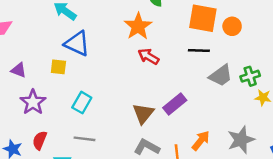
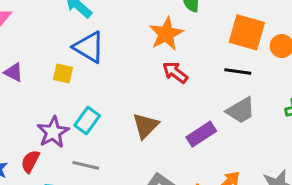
gray trapezoid: (221, 76) -> (241, 110), moved
purple star: (33, 102) -> (53, 132), moved
brown triangle: (143, 113) -> (146, 126), moved

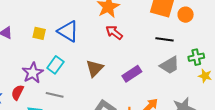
blue triangle: (89, 47) -> (68, 31), moved
black line: (238, 72) -> (165, 39), moved
gray trapezoid: (241, 110) -> (170, 65), moved

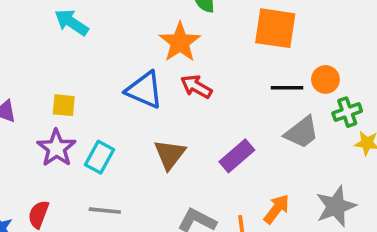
orange circle: (186, 15) -> (325, 79), moved
blue triangle: (68, 31) -> (144, 90), moved
purple star: (33, 73) -> (56, 148), moved

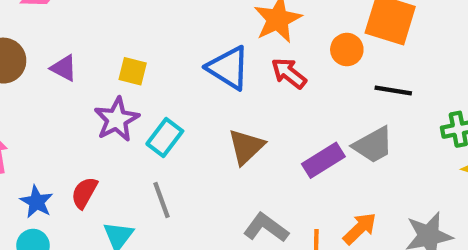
orange circle: (325, 79) -> (347, 50), moved
gray trapezoid: (302, 132) -> (373, 145), moved
gray line: (105, 211) -> (161, 200), turned 56

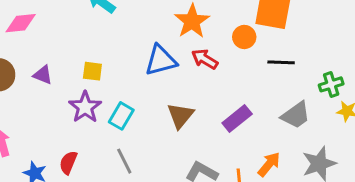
blue triangle: (228, 68) -> (161, 60), turned -40
gray trapezoid: (373, 145) -> (296, 115), moved

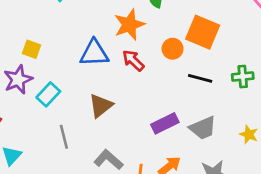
green cross: (331, 84) -> (243, 76), moved
purple rectangle: (237, 118) -> (165, 123), moved
gray line: (124, 161) -> (64, 137), moved

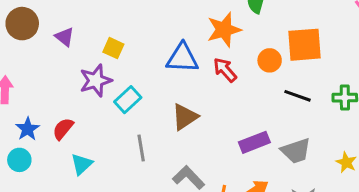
orange square: (203, 32) -> (305, 45), turned -32

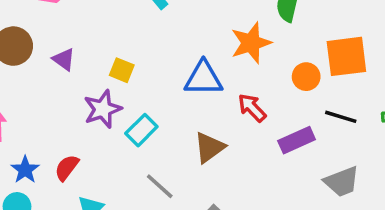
red arrow: (225, 70) -> (252, 108), moved
purple rectangle: (254, 142) -> (297, 140), moved
gray line: (141, 148) -> (160, 186), turned -36

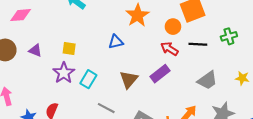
blue triangle: (203, 78) -> (116, 42), size x0.7
red arrow: (252, 108) -> (169, 49), moved
purple rectangle: (297, 140) -> (160, 74), moved

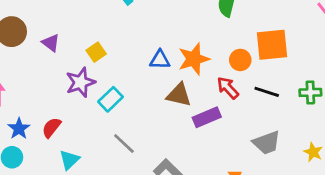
orange star: (137, 15) -> (194, 59), moved
yellow square: (69, 48) -> (96, 52), turned 32
brown triangle: (129, 79) -> (179, 95), moved, turned 48

